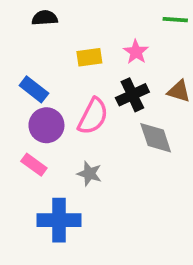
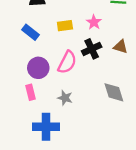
blue rectangle: (34, 89) -> (30, 32), moved
gray diamond: (156, 138) -> (114, 92), moved
pink rectangle: (34, 165) -> (30, 92), turned 40

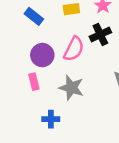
gray star: (65, 98) -> (71, 88), size x1.5
blue cross: (46, 127) -> (51, 119), size x0.6

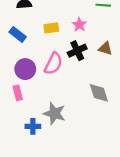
gray star: (71, 88) -> (54, 113), moved

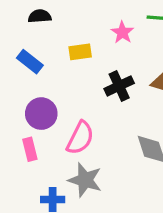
pink star: (79, 25) -> (122, 32), moved
pink semicircle: (53, 64) -> (80, 138), moved

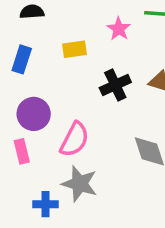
blue rectangle: (30, 62) -> (22, 59), turned 70

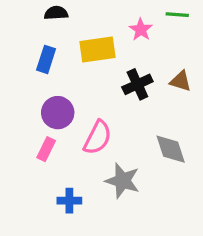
yellow rectangle: (74, 49) -> (98, 50), size x1.5
pink rectangle: (22, 151) -> (46, 149), turned 40
gray star: (80, 184) -> (122, 181), moved

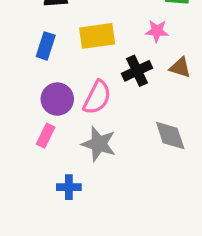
pink star: (141, 30) -> (157, 31), moved, turned -30
pink semicircle: (98, 138) -> (97, 97), moved
gray star: (122, 181) -> (99, 144), moved

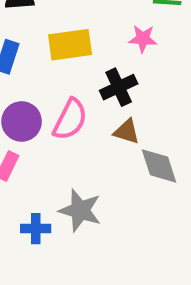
brown triangle: (180, 67) -> (127, 132), moved
gray star: (99, 144) -> (80, 210), moved

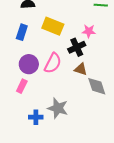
pink star: (143, 39) -> (89, 31), moved
yellow rectangle: (70, 45) -> (53, 26), turned 30

